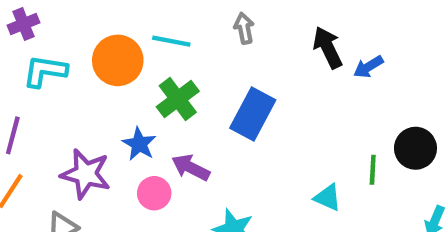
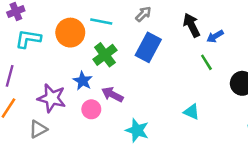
gray arrow: (244, 28) -> (143, 14), turned 56
blue rectangle: (253, 114) -> (148, 47), moved
green line: (373, 170) -> (206, 62), moved, turned -35

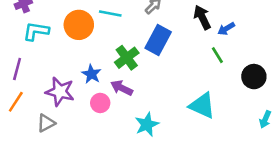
green cross: (105, 55) -> (127, 58), moved
cyan triangle: (192, 112) -> (202, 106), size x1.6
cyan star: (137, 130) -> (147, 124), turned 30

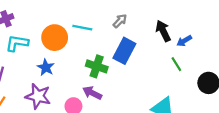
green cross: (127, 58) -> (97, 66), turned -35
blue star: (91, 74) -> (46, 67), moved

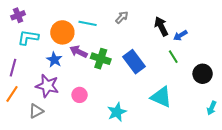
blue rectangle: (124, 51) -> (134, 62), moved, turned -65
purple arrow: (92, 93) -> (79, 52), moved

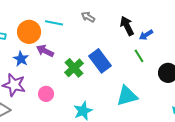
gray arrow: (122, 17) -> (88, 17), turned -104
green cross: (101, 59) -> (74, 68), moved, turned 30
cyan triangle: (161, 97) -> (127, 96), turned -40

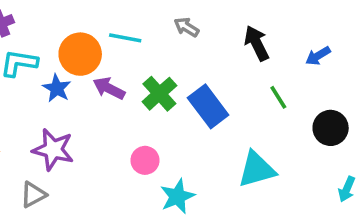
blue arrow: (146, 35) -> (318, 56), moved
blue star: (21, 59) -> (57, 88), moved
green cross: (74, 68) -> (159, 94), moved
pink circle: (46, 94) -> (145, 160), moved

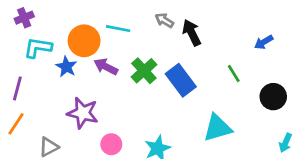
black arrow: (257, 43) -> (192, 33), moved
purple star: (53, 150) -> (83, 113), moved
pink circle: (145, 160) -> (111, 144), moved

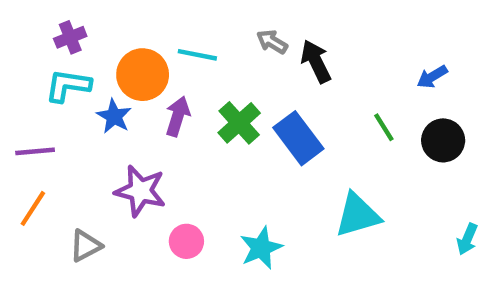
purple cross: (24, 18) -> (70, 37), moved
purple arrow: (106, 67) -> (178, 116), turned 80
purple line: (17, 88) -> (35, 151), turned 70
black circle: (273, 97) -> (443, 140), moved

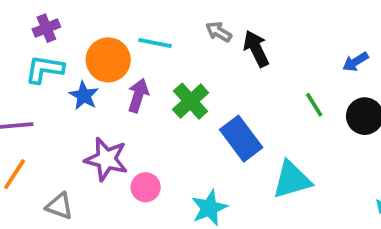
blue rectangle: (298, 138) -> (241, 139), moved
pink circle: (186, 241) -> (146, 187), moved
gray triangle: (86, 246) -> (59, 206), turned 48

